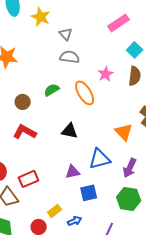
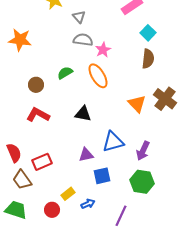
pink star: (106, 74) -> (103, 50), moved
orange triangle: (124, 132) -> (137, 104), moved

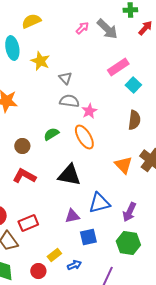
cyan square: (148, 33) -> (133, 85), moved
black triangle: (83, 114) -> (69, 175), size x1.4

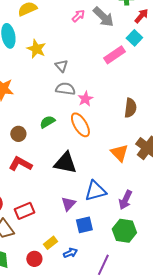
cyan square: (133, 85) -> (134, 38), moved
purple triangle: (72, 216) -> (68, 204), turned -35

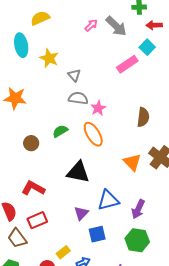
red arrow: (141, 16) -> (154, 25), turned -133
red L-shape: (20, 164) -> (33, 188), moved

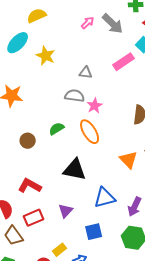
cyan ellipse: (21, 45) -> (18, 43), turned 55
gray triangle: (74, 75) -> (86, 73), moved, turned -40
purple triangle: (81, 213) -> (66, 211), moved

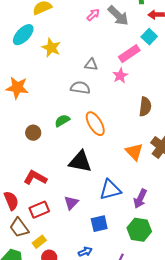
pink star: (95, 106) -> (120, 76), moved
yellow rectangle: (60, 250) -> (39, 242), moved

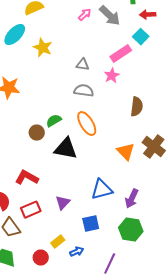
gray semicircle: (80, 88) -> (84, 91), moved
brown circle: (33, 133) -> (37, 133), moved
black triangle: (80, 162) -> (66, 149), moved
yellow rectangle: (39, 242) -> (58, 242), moved

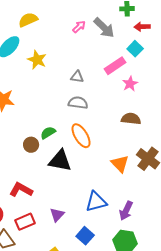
pink star: (112, 76) -> (130, 84), moved
brown semicircle: (137, 107) -> (131, 119), turned -90
blue square: (91, 224) -> (85, 236), turned -36

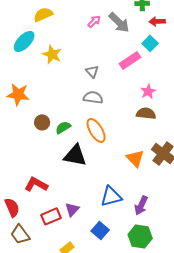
gray triangle: (77, 77) -> (92, 71), turned 40
pink star: (130, 84) -> (148, 91), moved
brown circle: (31, 145) -> (42, 122), moved
red rectangle: (25, 222) -> (51, 216), moved

